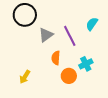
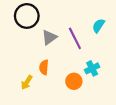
orange semicircle: (56, 58) -> (44, 67), moved

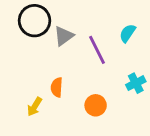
gray triangle: (49, 37) -> (64, 36), moved
cyan cross: (92, 68) -> (136, 83), moved

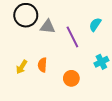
gray triangle: (64, 36) -> (48, 27), turned 42
yellow arrow: (34, 107) -> (22, 67), moved

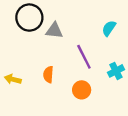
purple line: (72, 37) -> (84, 57), moved
yellow arrow: (22, 67) -> (13, 79), moved, turned 72

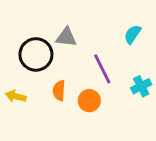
black circle: (29, 18) -> (36, 54), moved
orange circle: (82, 90) -> (89, 101), moved

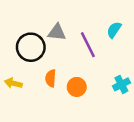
purple line: (102, 69) -> (88, 45), moved
cyan cross: (141, 86) -> (121, 84), moved

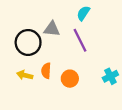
cyan semicircle: (114, 30) -> (83, 13), moved
yellow arrow: (13, 83) -> (25, 75), moved

